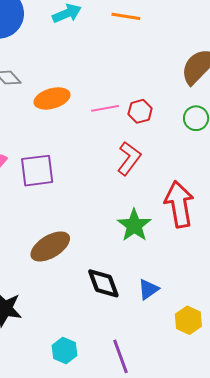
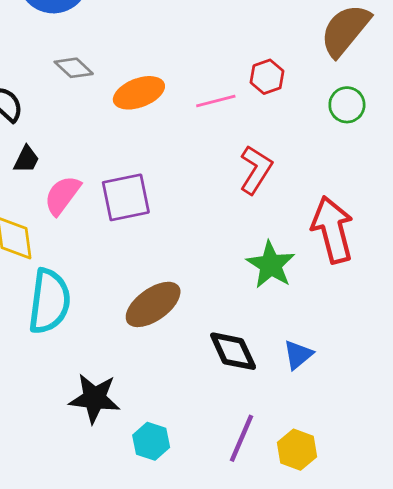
red hexagon: (140, 111) -> (267, 77), moved
yellow hexagon: (188, 320) -> (297, 450), moved
cyan hexagon: (64, 350) -> (151, 441), moved
purple line: (120, 356) -> (241, 438), moved, turned 48

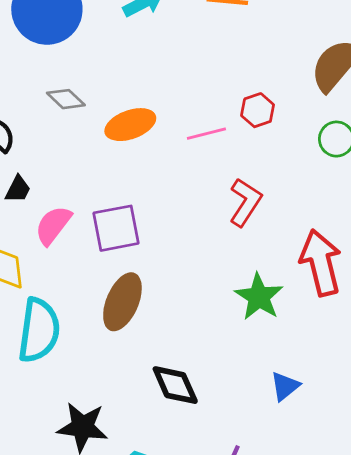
brown ellipse: (153, 304) -> (122, 302), moved, turned -32
black diamond: (233, 351) -> (175, 385), moved

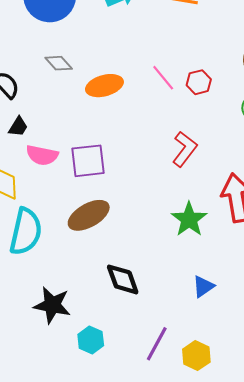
pink line: (206, 134) -> (163, 78), moved, turned 60
pink semicircle: (53, 225) -> (42, 155), turned -120
brown ellipse: (122, 302) -> (89, 215), turned 33

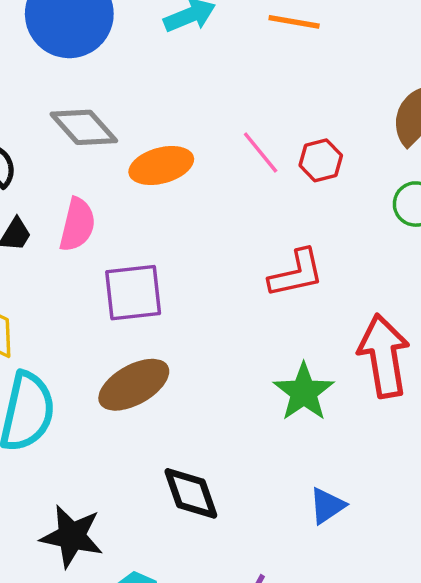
gray diamond: (59, 63) -> (84, 127), size x1.4
red L-shape: (185, 149) -> (296, 273), turned 40
pink semicircle: (42, 155) -> (77, 225), moved, turned -88

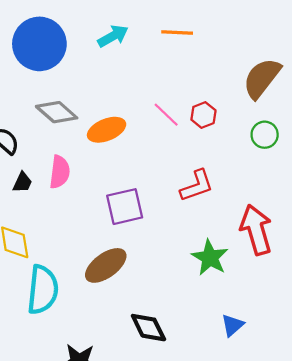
purple square: (133, 293) -> (125, 207), moved

